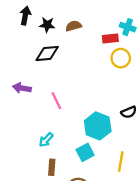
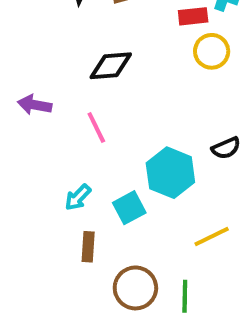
black diamond: (47, 54) -> (111, 66), moved
cyan square: (85, 152) -> (129, 208), moved
yellow line: (121, 162) -> (212, 237), turned 54

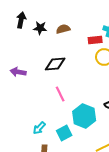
purple arrow: (35, 105) -> (18, 72), moved
pink line: (96, 127) -> (60, 94), moved

